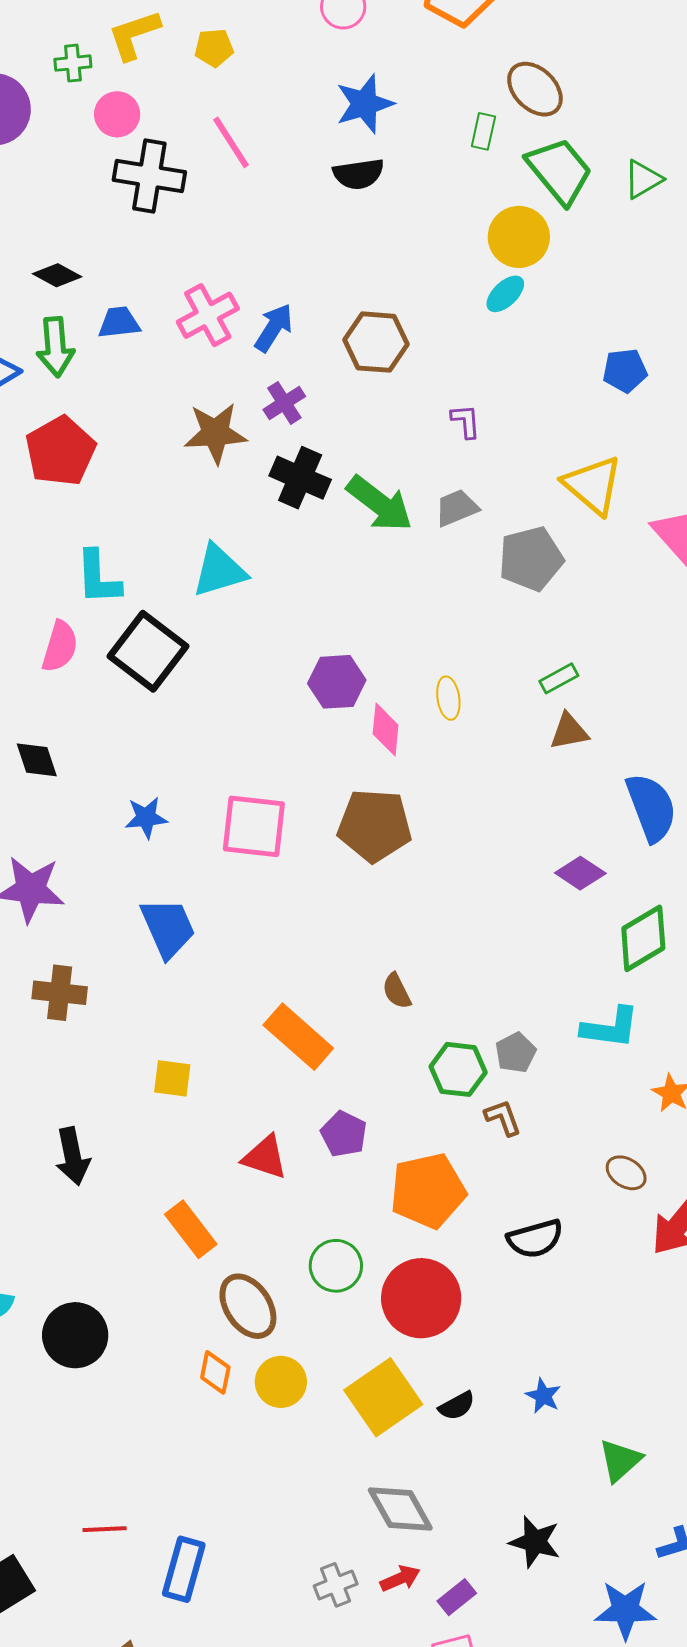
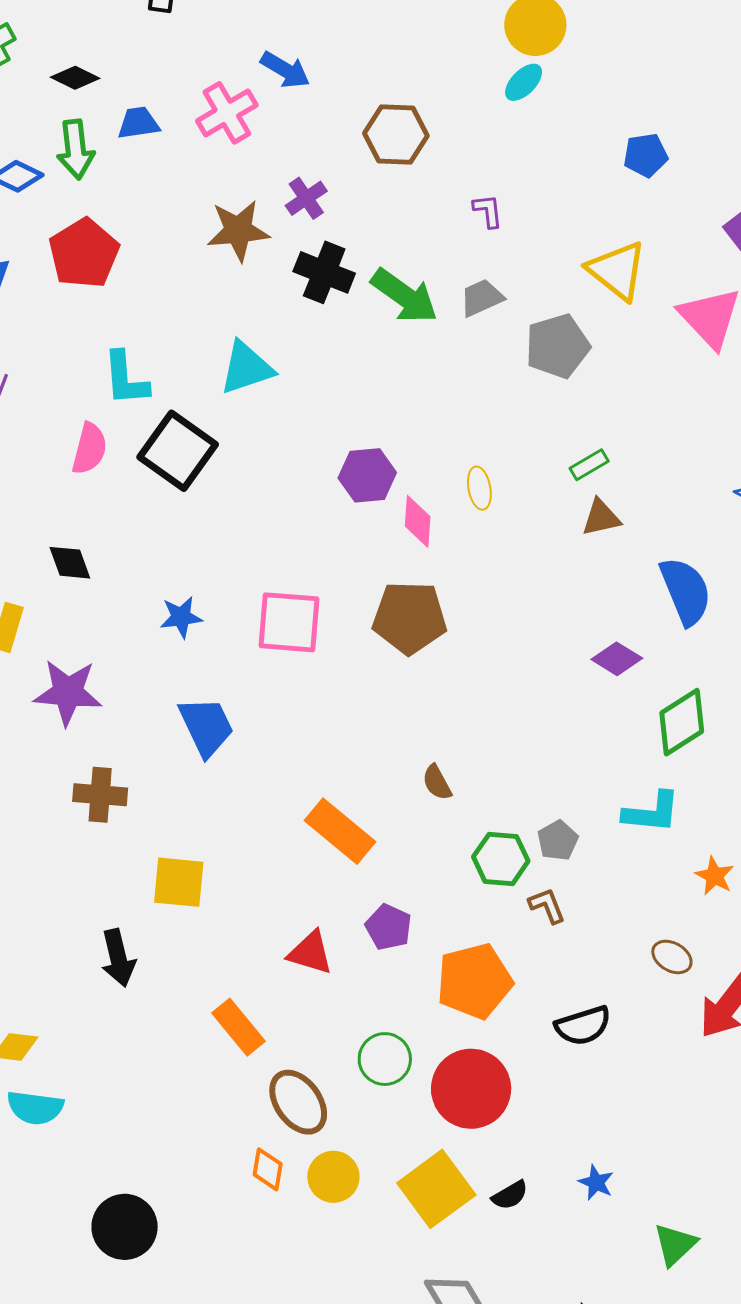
blue arrow: (274, 328) -> (285, 70), moved, turned 90
yellow square: (172, 1078) -> (179, 882), moved, size x1.4
black circle: (75, 1335) -> (125, 1227), moved

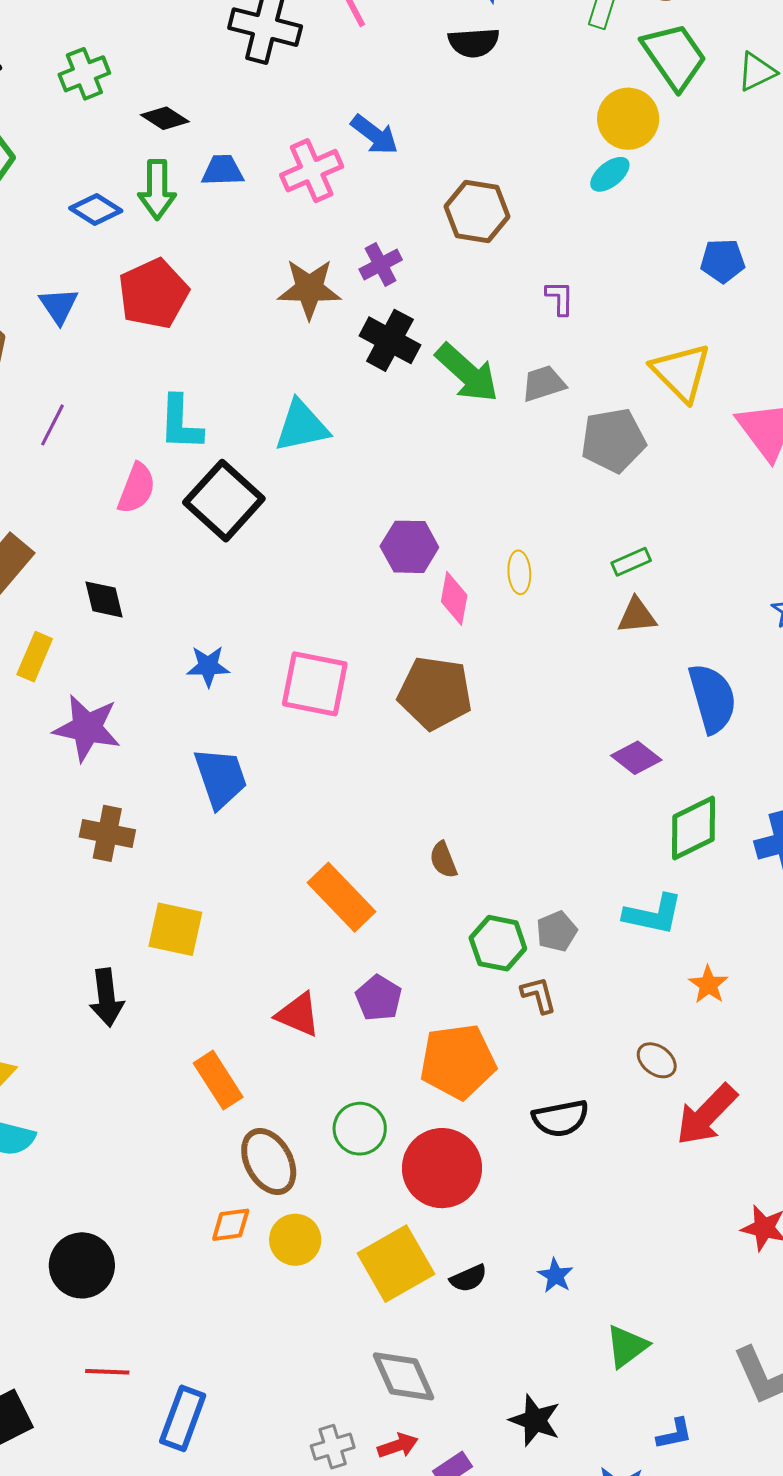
orange diamond: (268, 1169) -> (231, 1225), turned 66

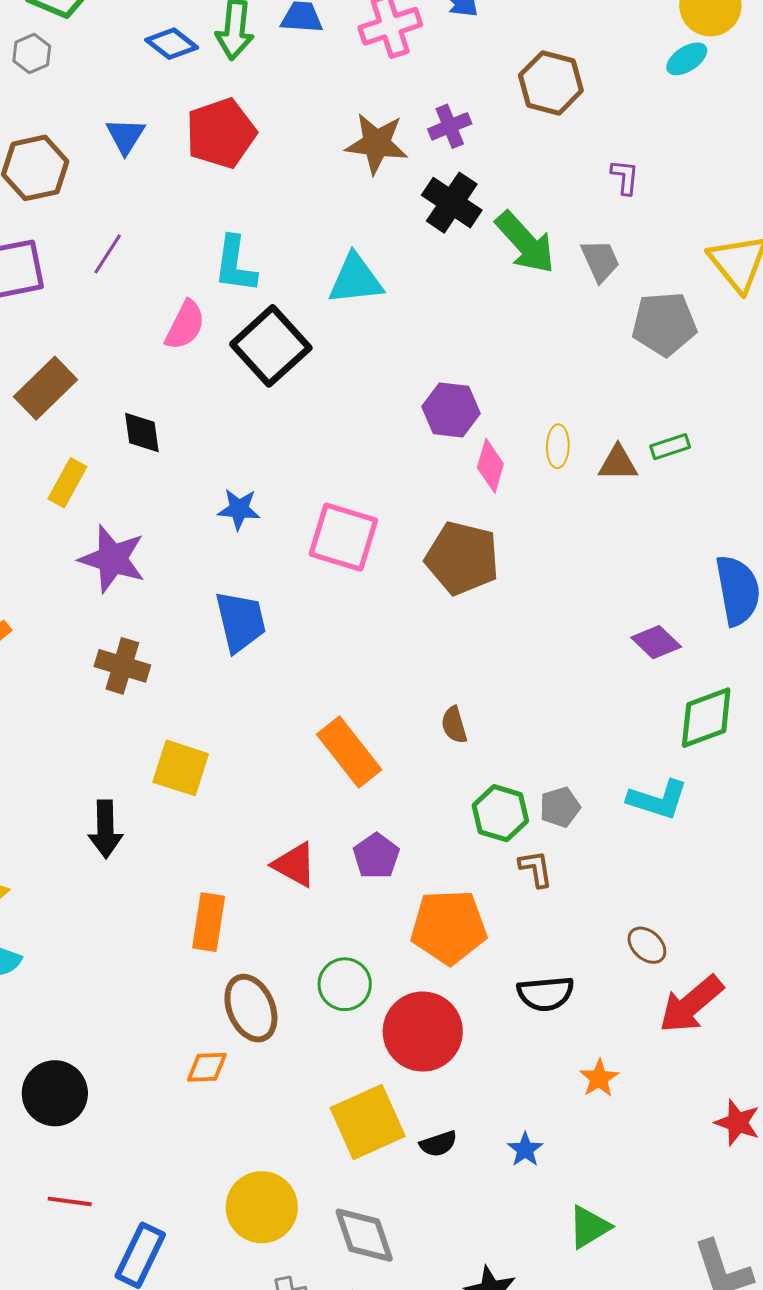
gray trapezoid: (543, 384) -> (600, 261), turned 78
brown triangle: (637, 616) -> (618, 463), moved
orange star: (708, 985) -> (599, 1078), moved
orange rectangle: (218, 1080) -> (209, 922), turned 36
yellow circle: (295, 1240) -> (262, 1207), moved, size x1.4

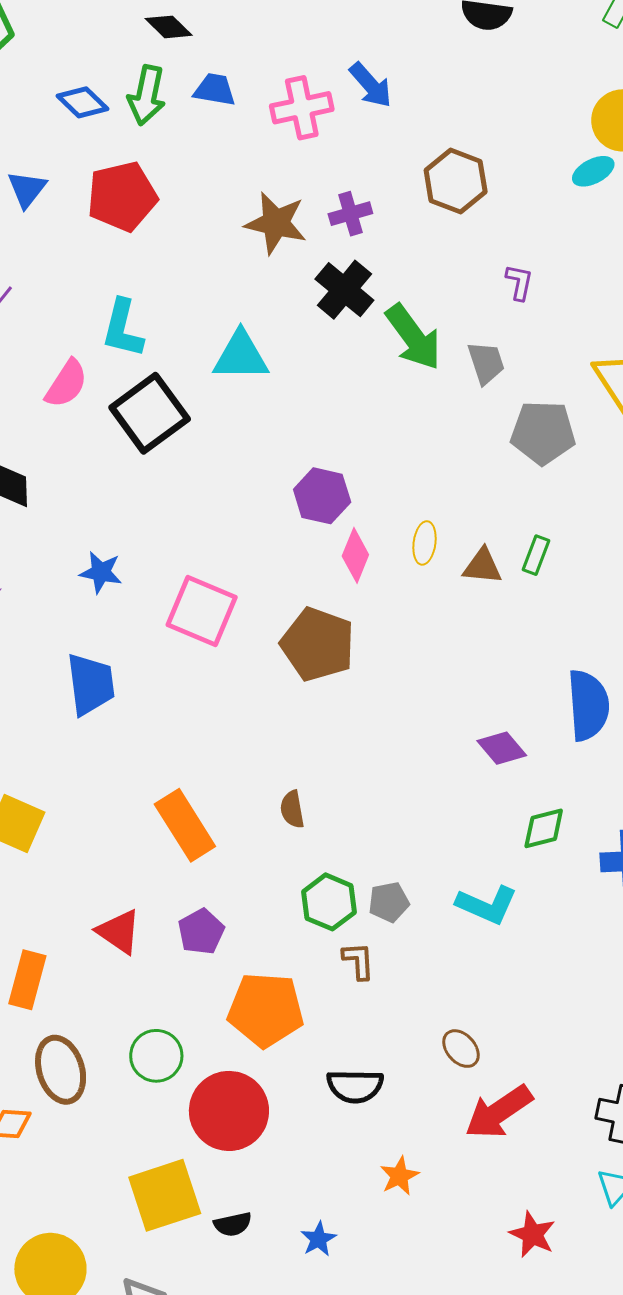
green rectangle: (670, 447) -> (536, 555), turned -57
green diamond: (706, 718) -> (544, 828), size x0.7

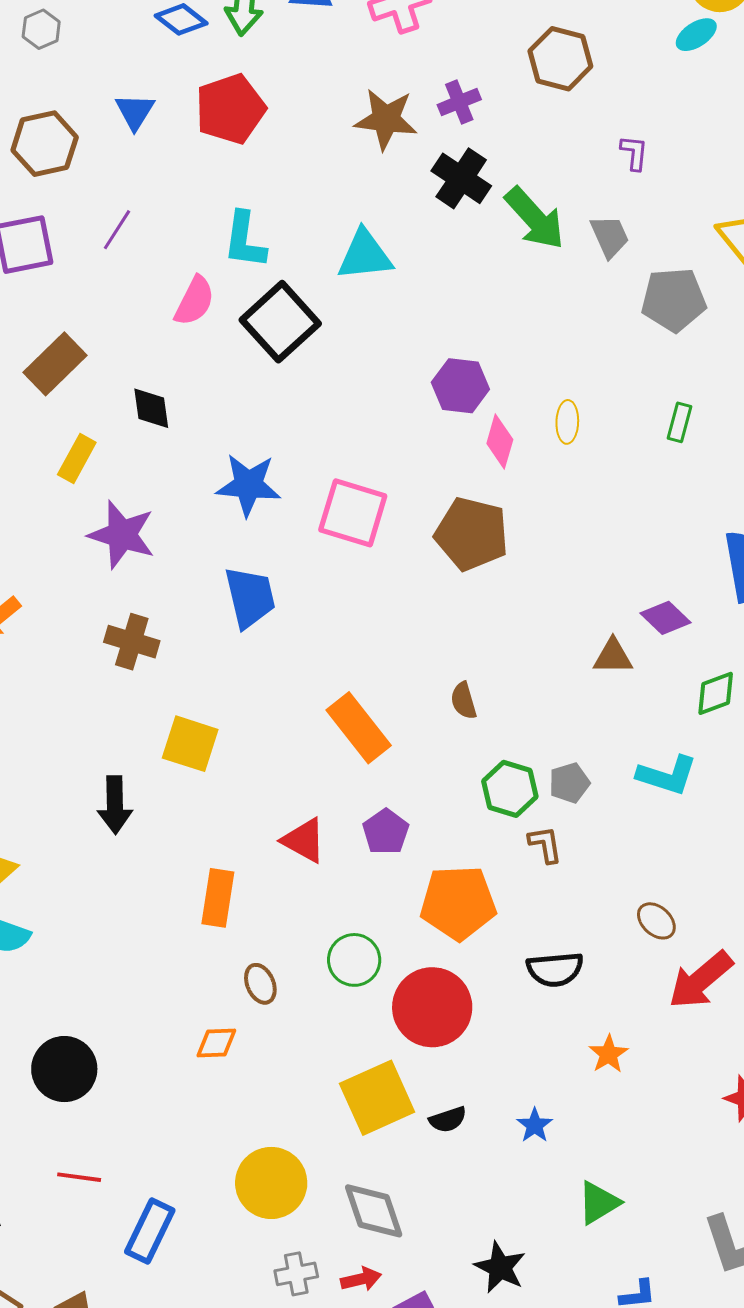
brown triangle: (482, 566) -> (613, 656), moved
blue star: (101, 572) -> (248, 485), size x1.5
brown ellipse: (61, 1070) -> (260, 984), size x0.6

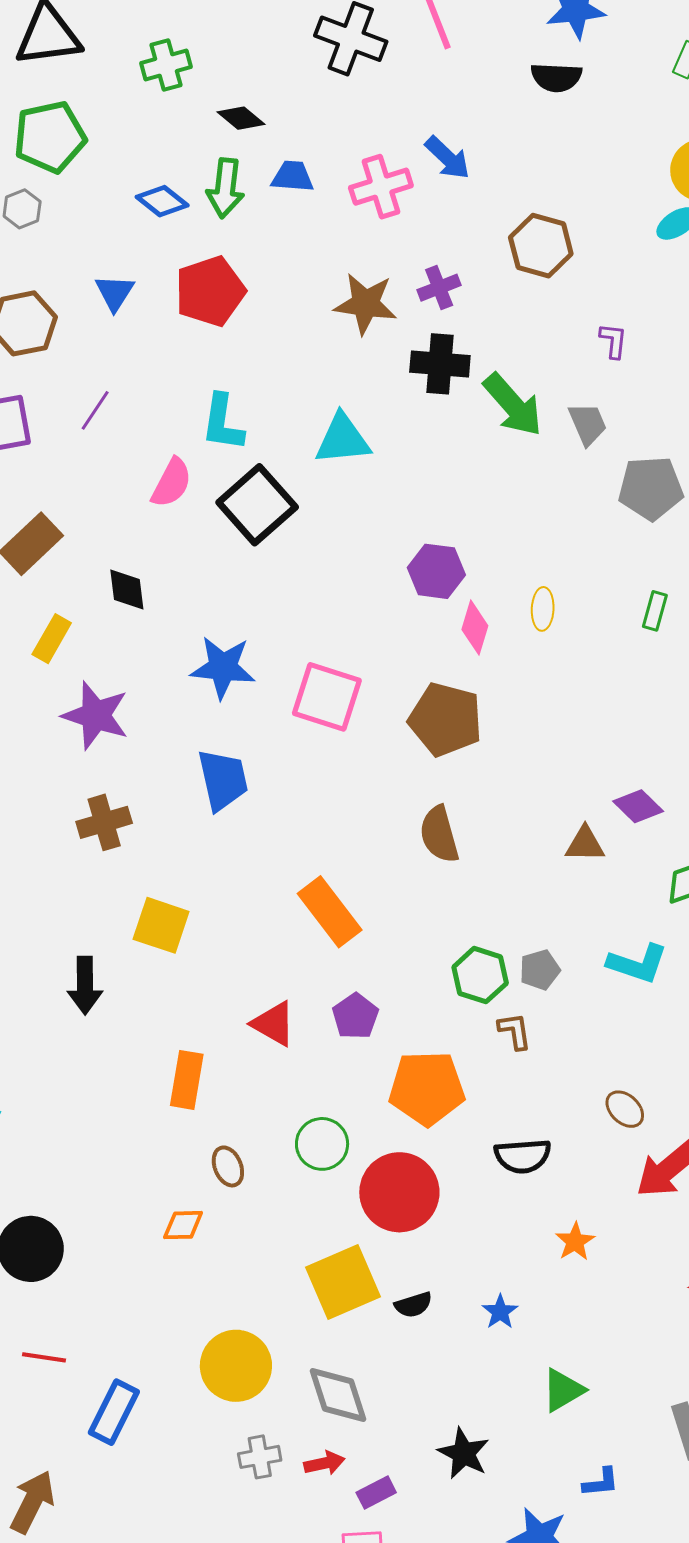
black cross: (461, 178) -> (440, 364), turned -30
brown cross: (132, 642) -> (104, 822), turned -34
brown semicircle: (464, 701) -> (439, 834), moved, size x1.5

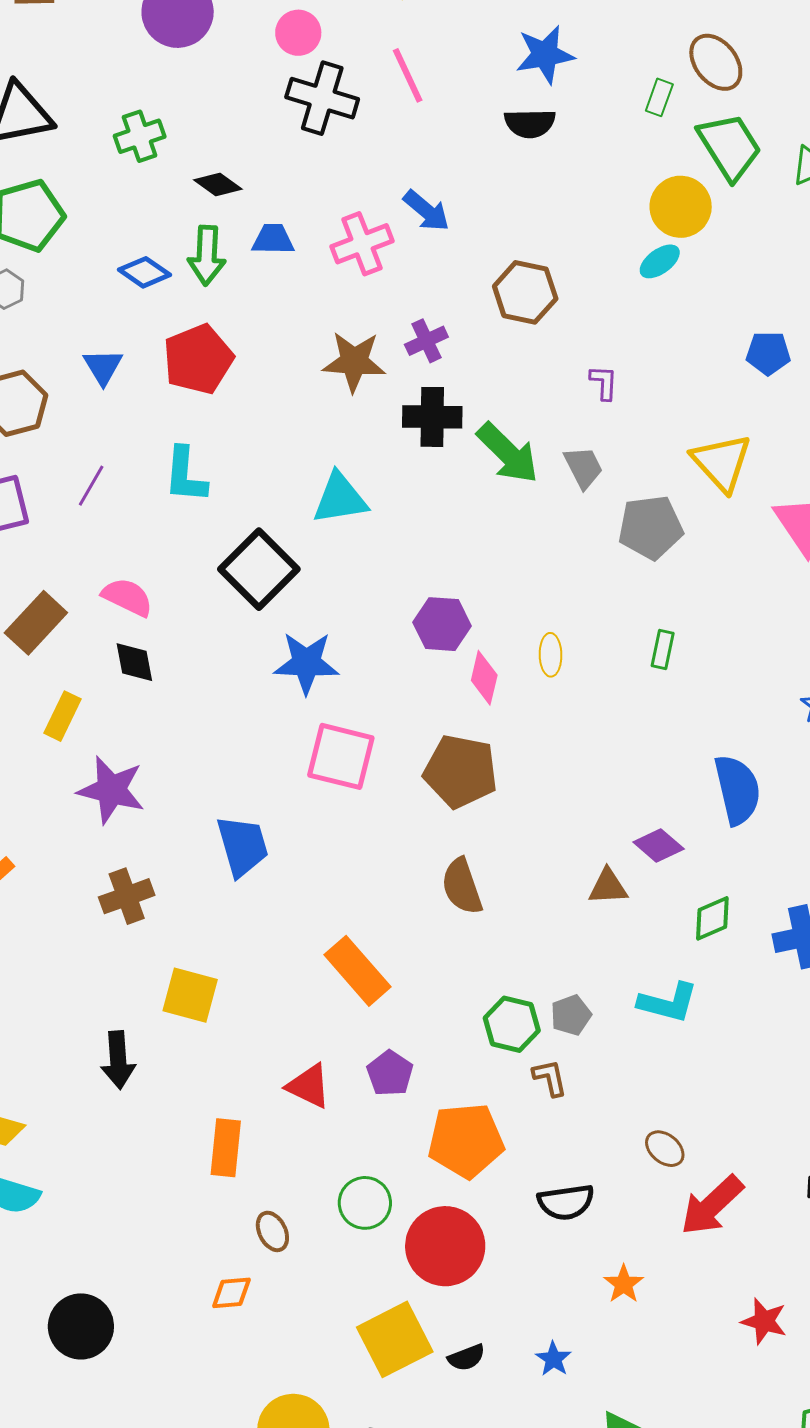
cyan L-shape: (223, 423) -> (185, 475), moved
pink semicircle: (172, 483) -> (127, 597), moved, turned -88
blue star: (223, 667) -> (306, 663), moved

